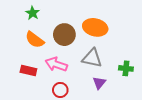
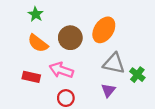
orange ellipse: (95, 27) -> (104, 30), turned -70
gray triangle: (92, 58) -> (114, 63), moved
green cross: (126, 68) -> (137, 75), turned 32

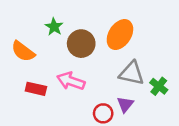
green star: (36, 14) -> (54, 27), moved
orange semicircle: (38, 43) -> (23, 51), moved
red circle: (66, 98) -> (103, 113), moved

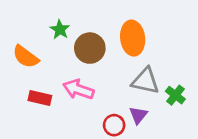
orange ellipse: (120, 35) -> (133, 38), turned -40

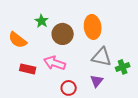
green cross: (175, 95) -> (123, 67), turned 32
red circle: (114, 125) -> (69, 88), moved

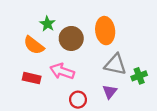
orange semicircle: (18, 40) -> (34, 45), moved

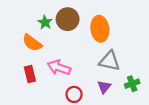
brown circle: (71, 38) -> (68, 19), moved
green cross: (139, 76) -> (132, 84), moved
red rectangle: (32, 78) -> (30, 74), turned 63

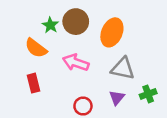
orange ellipse: (100, 29) -> (112, 32), turned 30
pink arrow: (59, 68) -> (76, 63), moved

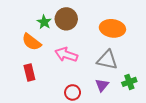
orange ellipse: (112, 32) -> (112, 28), moved, turned 75

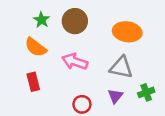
green star: (44, 22) -> (42, 20), moved

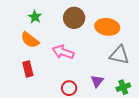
brown circle: (75, 21) -> (74, 18), moved
gray triangle: (121, 67) -> (119, 55), moved
green cross: (146, 92) -> (123, 87), moved

